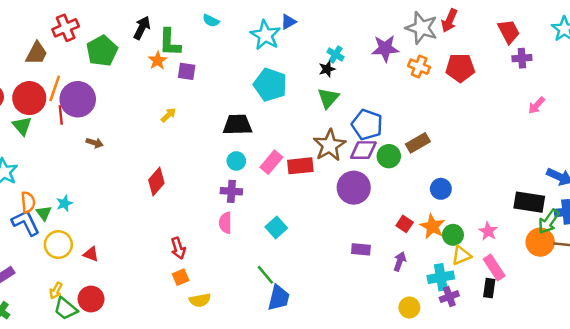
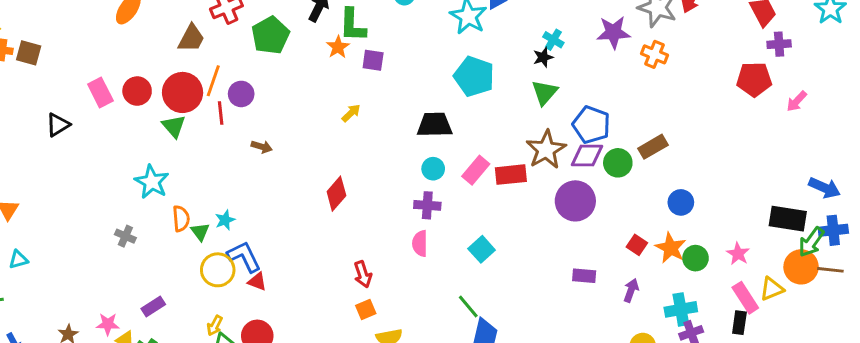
red pentagon: (460, 68) -> (754, 79), moved
purple circle: (78, 99) -> (241, 94), size x0.6
blue L-shape: (26, 223) -> (244, 257), moved
yellow triangle: (461, 255) -> (772, 289), moved

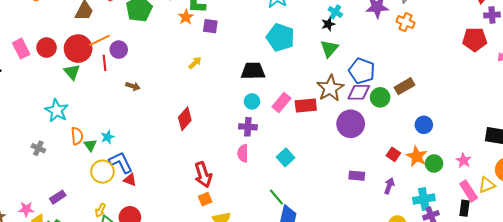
orange line: (213, 81) -> (99, 40), turned 45
red arrow: (363, 274) -> (203, 175), size x1.4

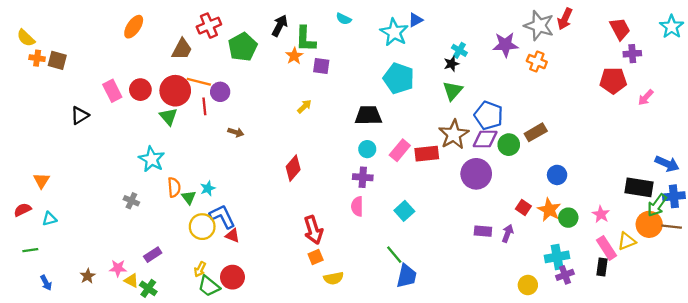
orange line: (99, 40) -> (199, 82), turned 40
purple arrow: (389, 186) -> (508, 233), moved

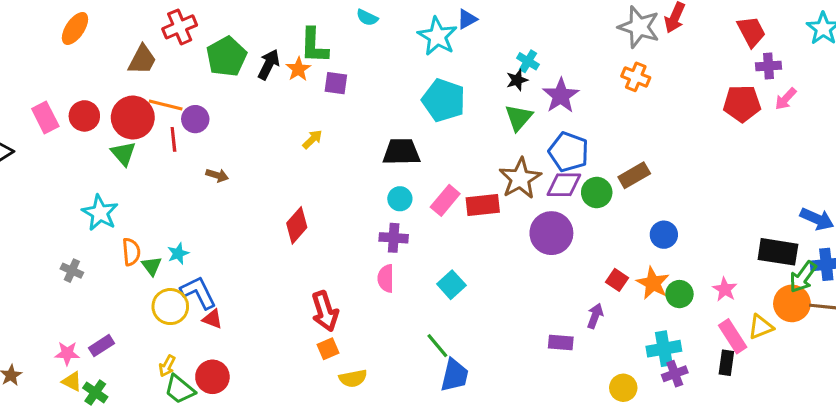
black arrow: (280, 26) -> (269, 64), moved
purple star: (505, 45) -> (561, 96), moved, turned -30
pink arrow: (646, 97) -> (786, 99), moved
purple rectangle: (483, 231) -> (561, 342), moved
pink star: (118, 268) -> (67, 353), moved

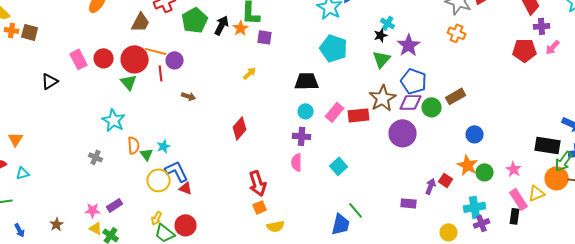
red square: (617, 280) -> (446, 180), moved
green line: (437, 346) -> (356, 210), moved

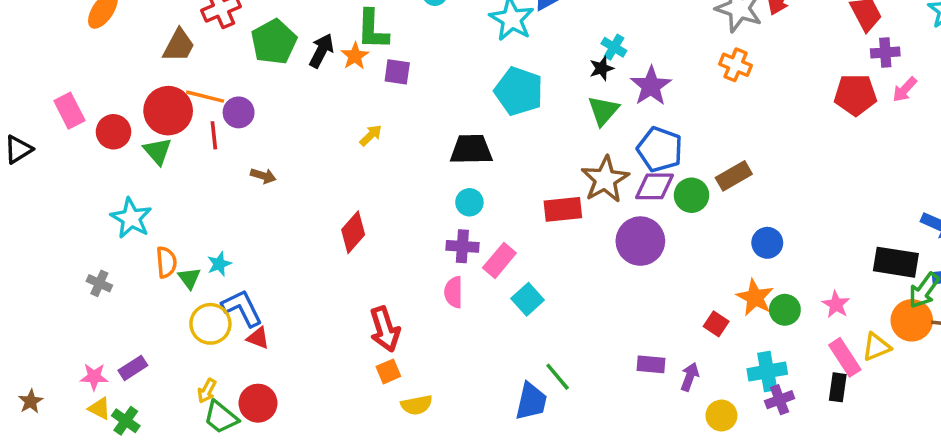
red circle: (104, 58) -> (113, 132), moved
pink rectangle: (335, 112) -> (499, 260), moved
purple arrow: (431, 186) -> (690, 377), moved

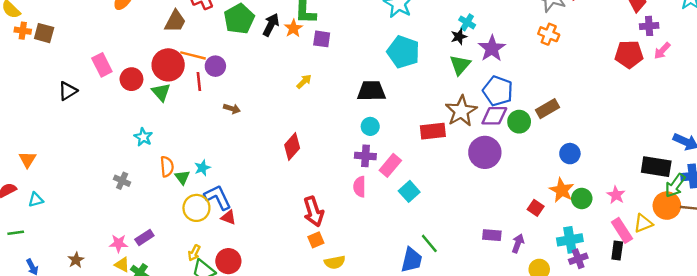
cyan star: (131, 218) -> (143, 137), size x0.7

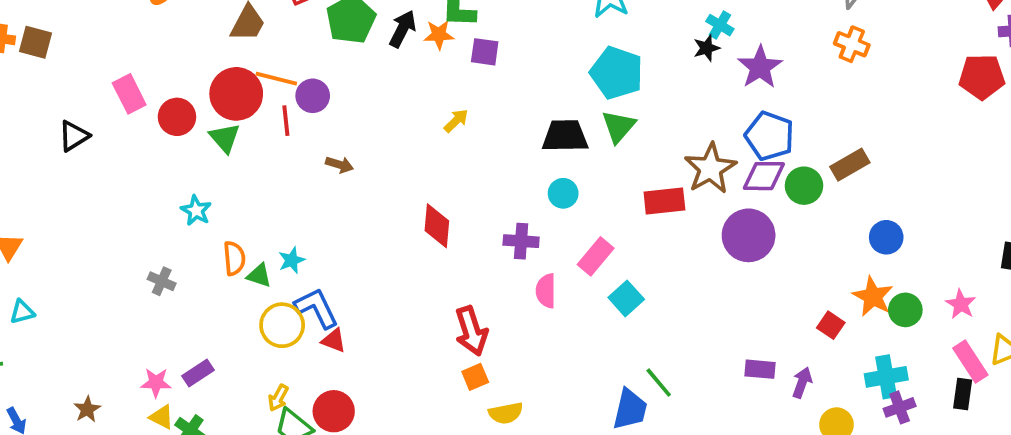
orange star: (293, 28) -> (439, 35), turned 30
green triangle: (460, 65) -> (619, 126), moved
red diamond: (292, 146) -> (437, 226), turned -36
purple cross: (365, 156) -> (521, 241), moved
green triangle: (182, 177) -> (259, 276), turned -35

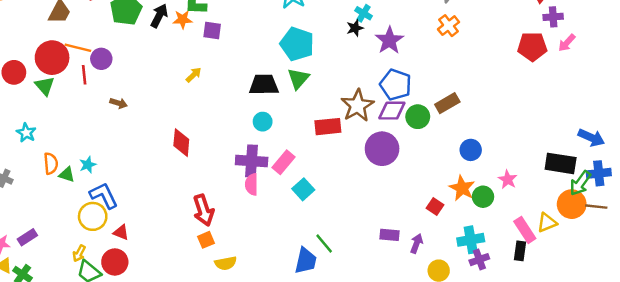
orange cross: (852, 44) -> (449, 26), turned 30
purple cross: (521, 241) -> (252, 161), moved, size x1.4
pink star: (961, 304) -> (508, 179), moved
yellow circle: (282, 325) -> (93, 216), moved
red triangle: (334, 340) -> (121, 232), moved

